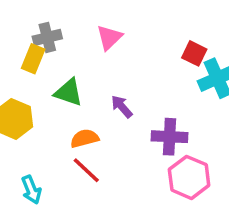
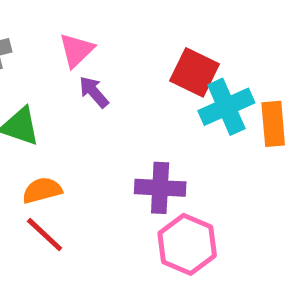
red square: (194, 53) -> (195, 72), size x1.4
purple arrow: (122, 107) -> (94, 92), moved

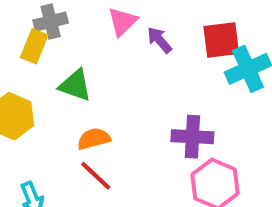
red square: (195, 72) -> (221, 40), turned -33
purple arrow: (94, 92) -> (160, 40), moved

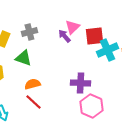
gray cross: (51, 22) -> (29, 32), moved
pink triangle: (123, 22) -> (72, 27), moved

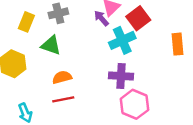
red square: (94, 36) -> (138, 18), turned -30
cyan cross: (107, 50) -> (122, 40), moved
red line: (33, 102) -> (63, 99), turned -54

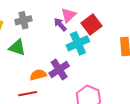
purple cross: (121, 76) -> (59, 70), moved, turned -36
orange semicircle: (62, 77) -> (38, 75), moved

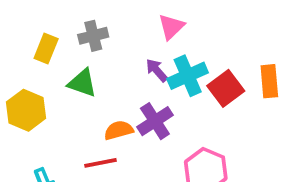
purple arrow: (60, 24) -> (157, 70), moved
red square: (92, 24) -> (226, 88), moved

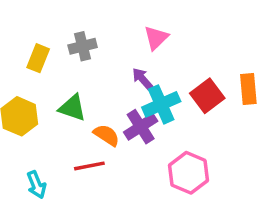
cyan cross: (188, 76) -> (161, 104), moved
green triangle: (82, 83) -> (72, 108), moved
orange semicircle: (119, 130) -> (106, 135), turned 48

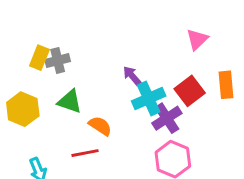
pink triangle: (156, 38) -> (197, 39), moved
gray cross: (83, 46) -> (58, 61), moved
purple cross: (141, 127) -> (167, 118), moved

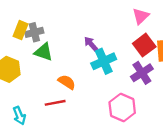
red square: (190, 91) -> (144, 45), moved
green triangle: (70, 102) -> (44, 52), moved
purple cross: (167, 118) -> (142, 73), moved

